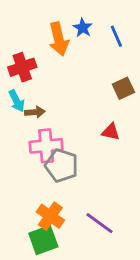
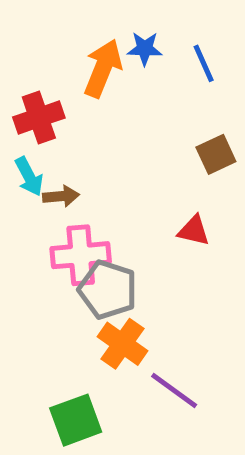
blue star: (83, 28) -> (145, 49), turned -30
orange arrow: (59, 39) -> (103, 68), turned -144
orange cross: (50, 216) -> (122, 344), moved

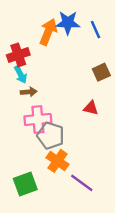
blue star: (145, 49) -> (68, 23), size x1.5
cyan arrow: (29, 177) -> (21, 75), moved
green square: (76, 420) -> (25, 184), moved

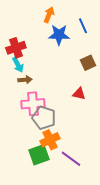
blue star: (68, 23) -> (59, 35), moved
orange arrow: (48, 32) -> (49, 15), moved, size x0.7
orange cross: (57, 161) -> (50, 140), turned 30
green square: (25, 184) -> (39, 155), moved

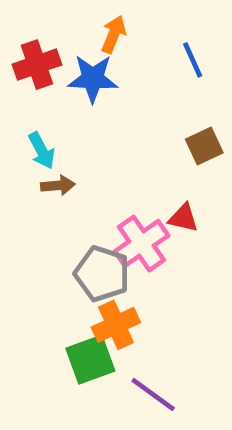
blue star: (59, 35) -> (93, 79), moved
red cross: (16, 48) -> (37, 65), moved
pink cross: (33, 104) -> (142, 244), moved, turned -30
purple line: (71, 159) -> (153, 395), moved

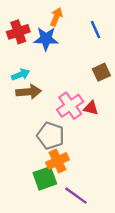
cyan arrow: (42, 151) -> (21, 75), turned -84
brown arrow: (58, 185) -> (29, 92), size x1.5
pink cross: (142, 244) -> (70, 106), moved

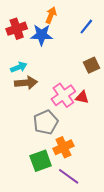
blue line: (96, 30) -> (86, 27), turned 63
gray pentagon: (51, 136) -> (46, 122), turned 30
orange cross: (57, 161) -> (63, 147), moved

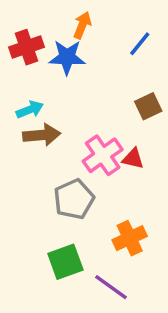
orange cross: (63, 147) -> (130, 238), moved

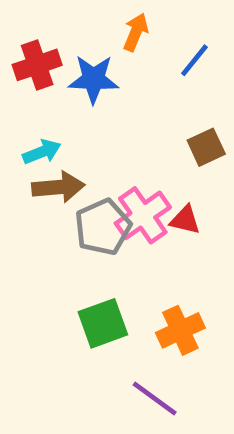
orange arrow: (82, 25) -> (136, 32), moved
gray pentagon: (74, 199) -> (103, 227), moved
green square: (65, 262) -> (103, 323), moved

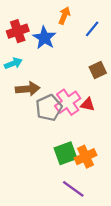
blue star: (93, 79) -> (44, 38), turned 30
cyan arrow: (42, 152) -> (13, 63), moved
green square: (103, 323) -> (65, 153), moved

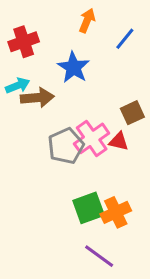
blue star: (44, 38) -> (73, 67), moved
brown square: (98, 70) -> (132, 113), moved
brown arrow: (28, 89) -> (37, 98), moved

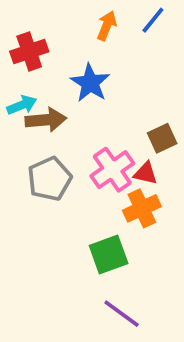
blue line: (125, 39) -> (153, 20), moved
gray pentagon: (66, 146) -> (50, 179), moved
orange cross: (116, 212) -> (142, 208), moved

